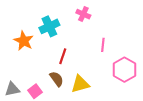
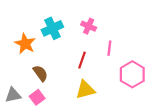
pink cross: (83, 14) -> (89, 26), moved
red line: (63, 56) -> (82, 60), moved
brown semicircle: (57, 79) -> (40, 73), moved

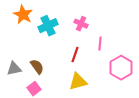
orange star: (25, 44) -> (23, 15), moved
gray triangle: (13, 95) -> (14, 69), moved

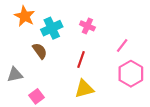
pink line: (100, 44) -> (122, 45), moved, turned 32
brown semicircle: (37, 67) -> (40, 51), moved

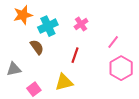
orange star: (25, 16) -> (23, 15), turned 30
pink cross: (87, 26) -> (81, 24), turned 32
yellow triangle: (84, 89) -> (64, 82), moved

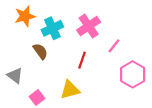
pink cross: (81, 24) -> (89, 26), size x1.5
pink line: (113, 42) -> (114, 46), moved
gray triangle: (14, 69) -> (15, 76), turned 49

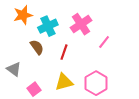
red line: (82, 60) -> (64, 52), moved
pink hexagon: (133, 74) -> (96, 83), moved

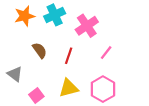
cyan cross: (48, 26) -> (55, 15), moved
pink line: (104, 42) -> (106, 53), moved

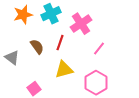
red line: (69, 56) -> (60, 43), moved
gray triangle: (15, 74) -> (12, 58), moved
yellow triangle: (69, 88) -> (64, 70), moved

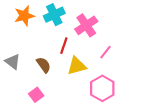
brown semicircle: (37, 47) -> (44, 65), moved
yellow triangle: (64, 70) -> (77, 66), moved

